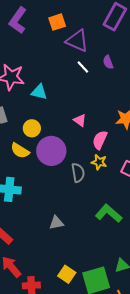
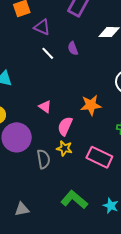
purple triangle: (77, 41) -> (42, 27), size x0.7

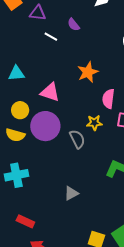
orange star: (91, 105) -> (88, 72), moved
pink triangle: (45, 107) -> (50, 92), moved, size x1.5
pink semicircle: (65, 126) -> (108, 99), moved

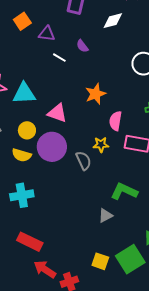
cyan triangle: (16, 73) -> (24, 93), size x1.4
gray triangle: (71, 193) -> (105, 216), moved
red rectangle: (25, 221) -> (30, 242), size x1.4

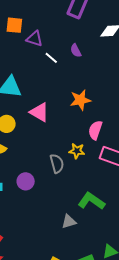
orange square: (22, 21) -> (14, 25), moved, turned 30
purple triangle: (47, 34) -> (35, 39), moved
purple circle: (52, 147) -> (26, 181), moved, size x0.6

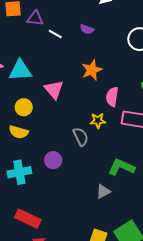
purple semicircle: (76, 51) -> (87, 29), moved, turned -32
pink triangle: (39, 112) -> (54, 90), turned 30

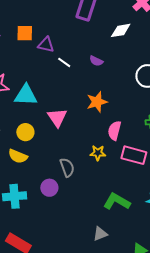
gray semicircle: (81, 137) -> (67, 167), moved
gray triangle: (103, 191) -> (100, 234), moved

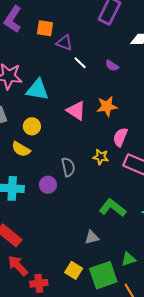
pink triangle: (57, 118) -> (76, 111), moved, turned -30

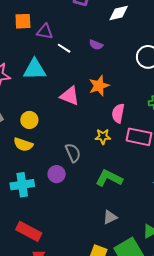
cyan triangle: (37, 90) -> (35, 69), moved
green L-shape: (113, 208) -> (109, 178), moved

